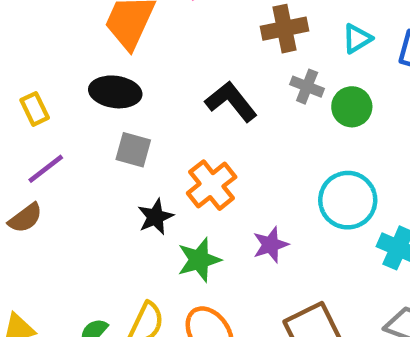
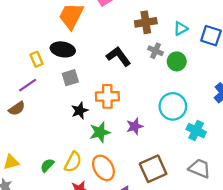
yellow rectangle: (35, 109) -> (36, 59), moved
gray square: (133, 150) -> (70, 78), turned -35
orange cross: (212, 185) -> (107, 96), turned 35

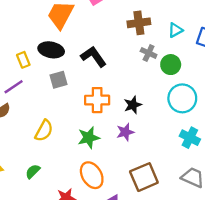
black L-shape: (119, 56) -> (93, 57), moved
cyan circle: (173, 106) -> (182, 98), moved
black star: (80, 111) -> (133, 105), moved
yellow semicircle: (73, 162) -> (44, 131), moved

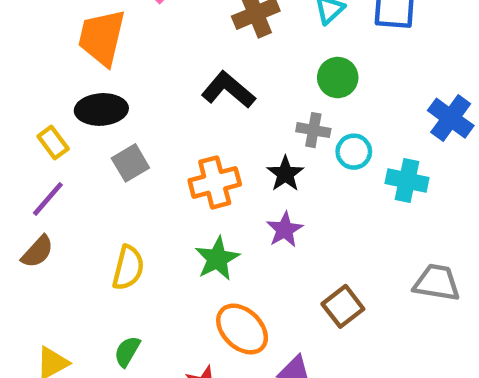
gray cross: (149, 53) -> (313, 130), moved
black L-shape: (93, 57) -> (228, 90), moved
cyan circle: (182, 98) -> (354, 152), moved, size x0.6
cyan cross: (190, 138) -> (407, 180), moved
brown square: (144, 177) -> (343, 306), size x0.7

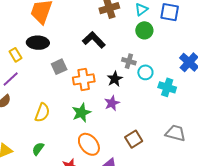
green circle: (338, 78) -> (144, 30), moved
gray square: (130, 163) -> (59, 67), moved

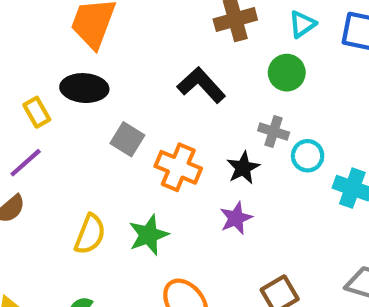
green circle: (144, 30) -> (287, 73), moved
gray square: (59, 67) -> (127, 139), turned -35
orange cross: (84, 79) -> (178, 167), turned 30
green star: (81, 113) -> (149, 235), moved

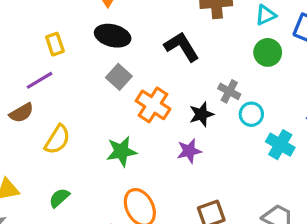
green circle: (287, 73) -> (268, 52), moved
black ellipse: (84, 88) -> (113, 36), moved
yellow semicircle: (90, 234) -> (57, 139), moved

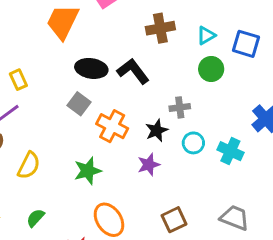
black ellipse: (113, 36) -> (91, 68), moved
gray cross: (229, 91) -> (180, 107), turned -30
cyan circle: (251, 114) -> (193, 143), moved

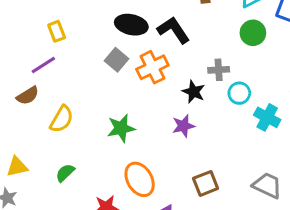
orange cross: (112, 126) -> (152, 67), moved, turned 32
black star: (157, 130) -> (194, 92), turned -30
cyan circle: (193, 143) -> (239, 93), moved

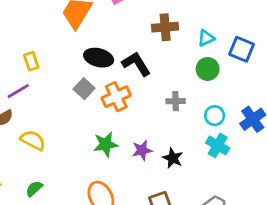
black star: (194, 92) -> (173, 158), moved
cyan circle: (239, 93) -> (215, 116), moved
yellow semicircle: (62, 119) -> (33, 140), turned -95
green star: (121, 128) -> (106, 144), moved

